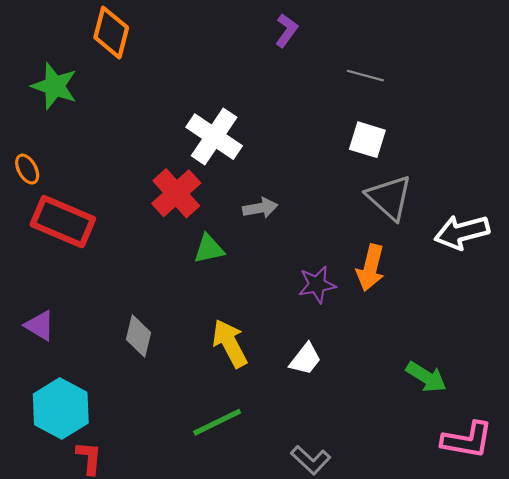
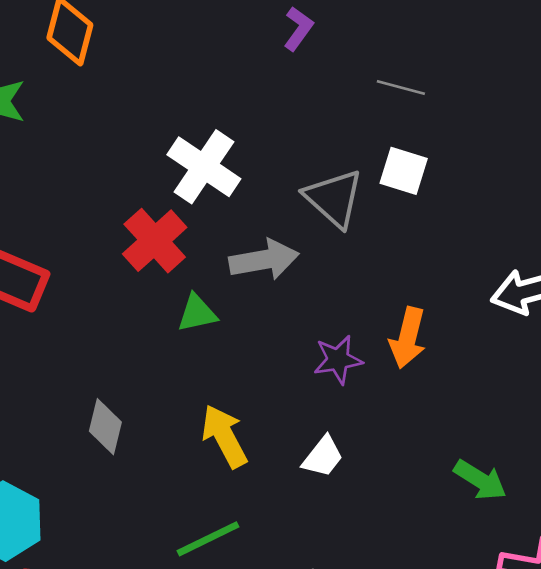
gray triangle: (389, 197) -> (334, 198), moved
gray arrow: (260, 208) -> (264, 260), size x1.5

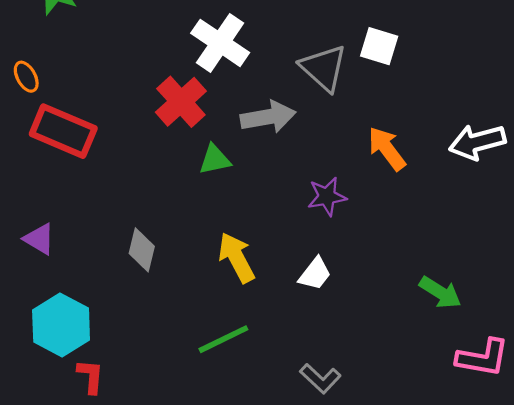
orange arrow: (408, 338) -> (387, 149), moved, turned 129

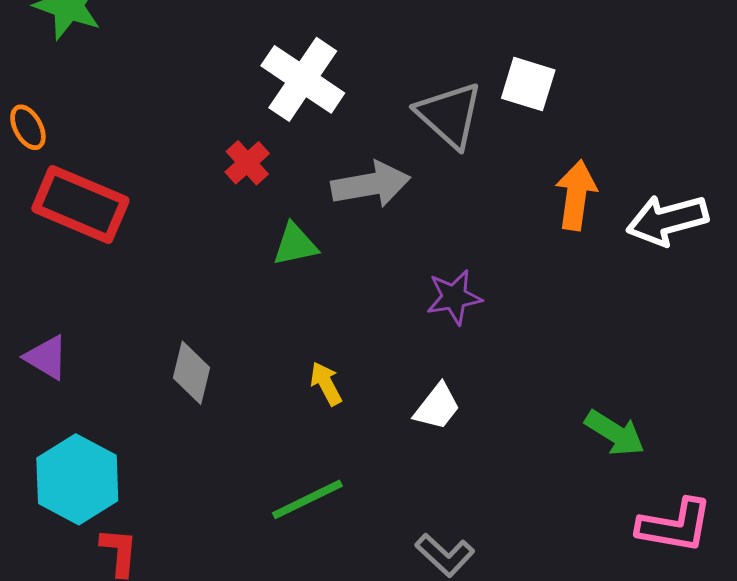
red cross: (181, 102) -> (247, 163), size x0.6
orange arrow: (387, 149) -> (576, 195), moved, turned 45
yellow arrow: (236, 258) -> (326, 384), size x0.6

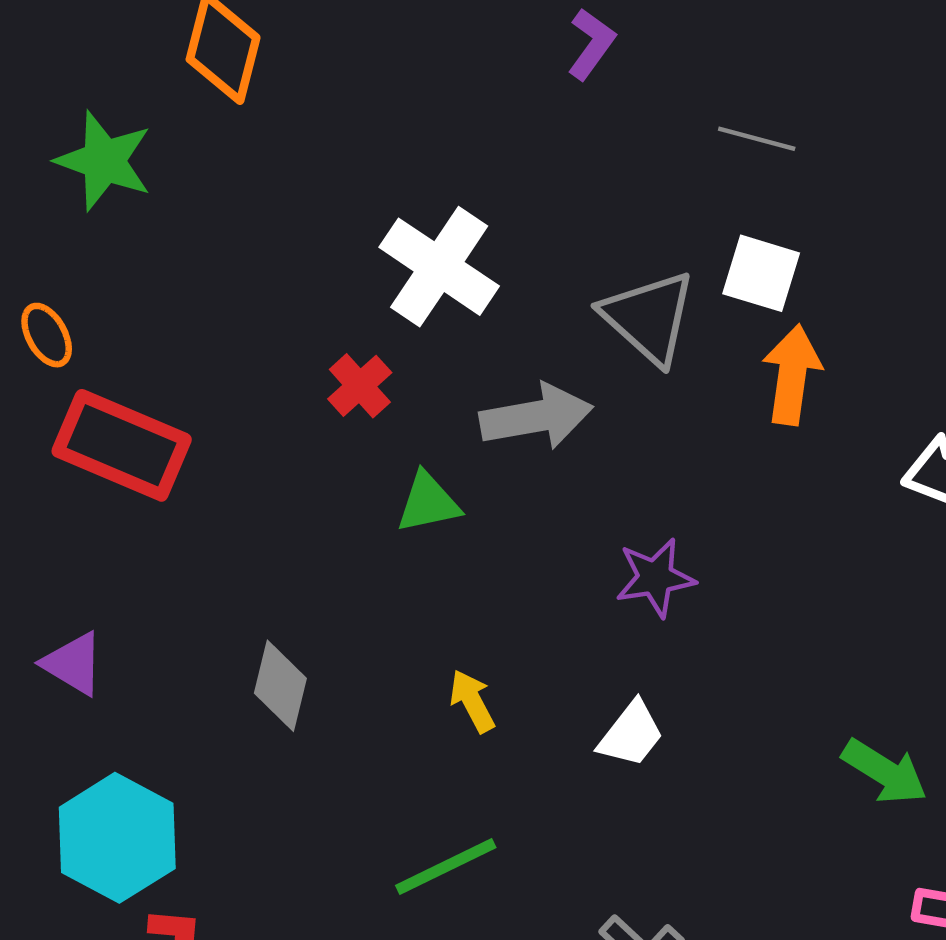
orange arrow: (576, 195) -> (792, 375), moved

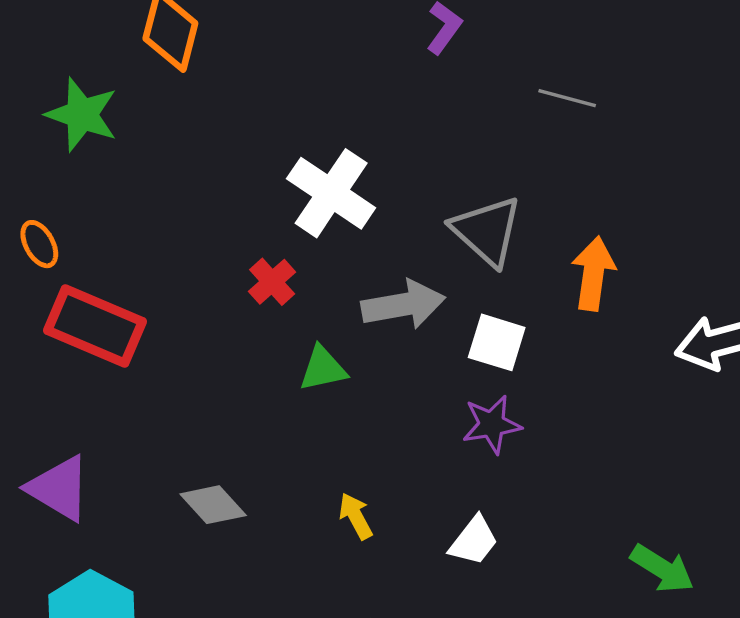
white square: (761, 273) -> (497, 342), moved
purple triangle: (73, 664) -> (59, 488), size x1.4
gray diamond: (280, 686) -> (213, 505), turned -56

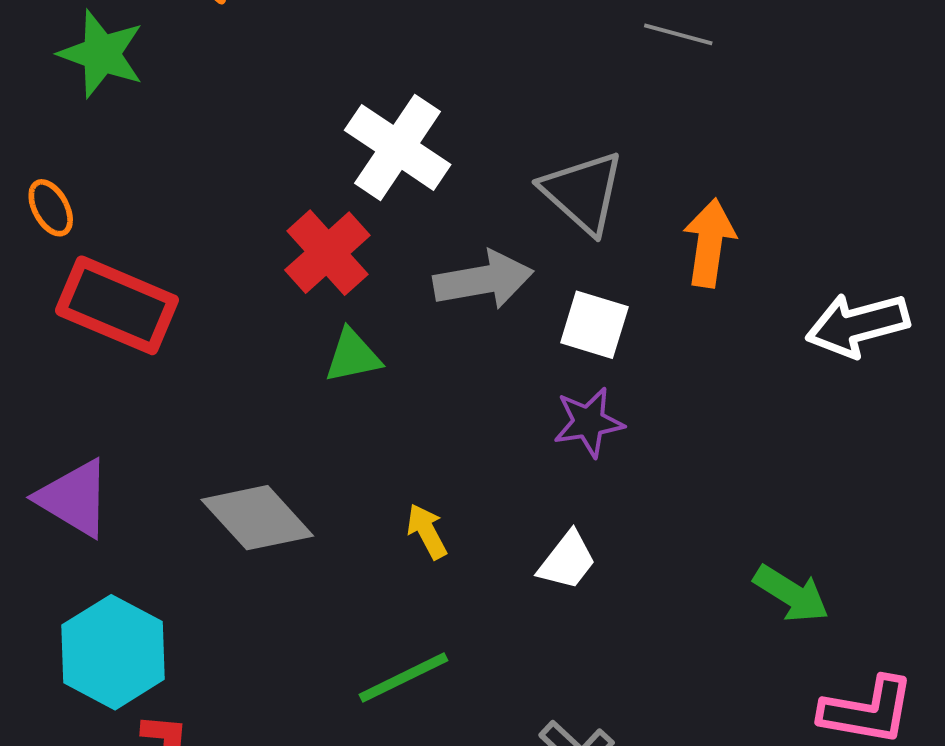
red cross: (272, 282) -> (327, 253), size x1.5
green triangle: (323, 369) -> (353, 356), moved
gray diamond: (213, 505) -> (257, 518), size x1.4

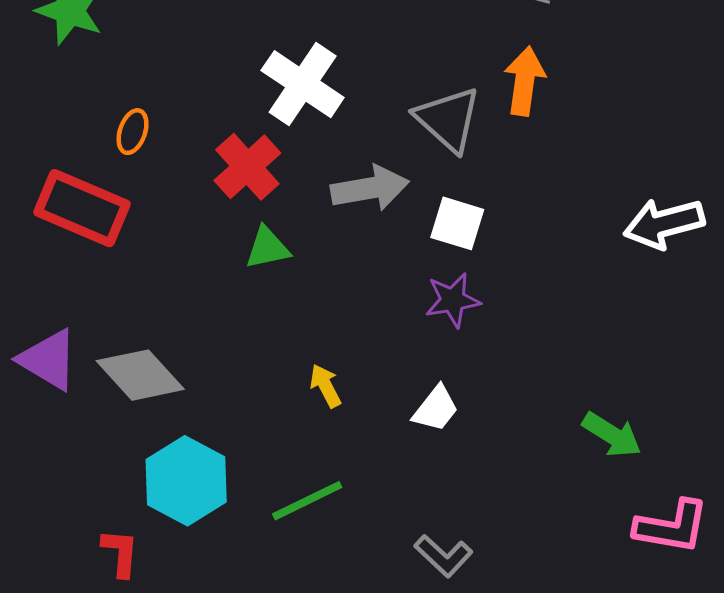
orange ellipse: (51, 208) -> (133, 132), moved, turned 48
orange arrow: (709, 243) -> (525, 81), moved
gray diamond: (257, 518) -> (140, 375), moved
cyan hexagon: (113, 652) -> (186, 481), moved

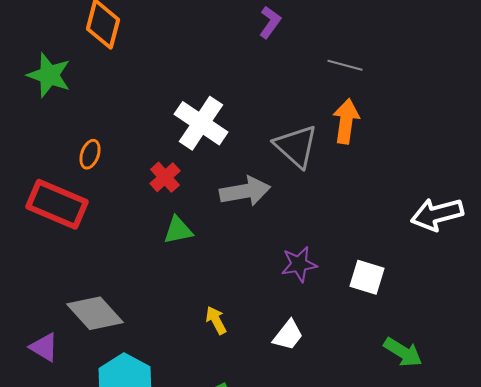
red cross: (247, 167) -> (165, 177), size x0.7
white square: (457, 223) -> (367, 277), moved
purple triangle: (48, 360) -> (44, 347), moved, size x0.7

